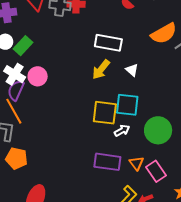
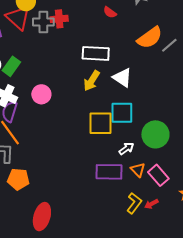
white triangle: (132, 70) -> (122, 78), size x1.5
pink circle: (38, 76) -> (41, 94), moved
white arrow: (122, 131) -> (126, 149), moved

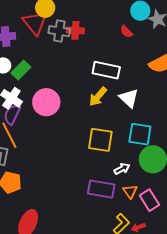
pink circle: (41, 94) -> (46, 102), size x1.4
cyan square: (122, 113) -> (140, 134), moved

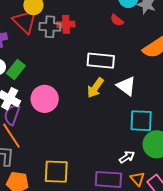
yellow square: (100, 140) -> (56, 172), moved

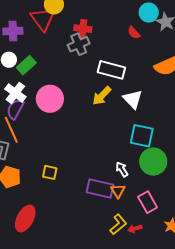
gray cross: (50, 27) -> (79, 44), moved, turned -35
white arrow: (127, 157) -> (122, 169), turned -98
yellow square: (56, 172) -> (50, 172), size x0.6
orange triangle: (137, 179) -> (118, 191), moved

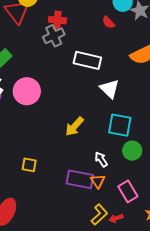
yellow arrow: (102, 96) -> (74, 126), moved
green circle: (153, 162) -> (132, 151), size x0.7

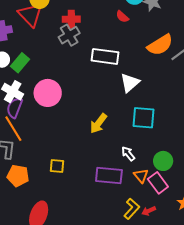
white triangle: (109, 89) -> (130, 83), turned 40
green circle: (132, 151) -> (163, 161), moved
orange triangle: (98, 181) -> (141, 176), moved

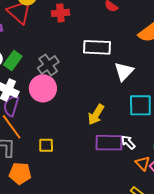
gray cross: (69, 35) -> (48, 65), moved
yellow square: (57, 166) -> (46, 145), moved
purple rectangle: (109, 176) -> (109, 143), moved

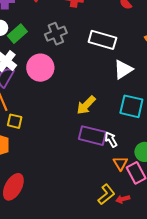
gray cross: (48, 65) -> (56, 34), moved
yellow square: (46, 145) -> (15, 121), moved

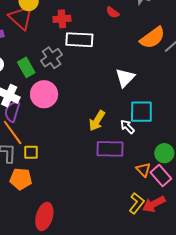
green rectangle: (17, 34) -> (26, 67), moved, turned -66
white rectangle: (102, 40) -> (79, 40), moved
white arrow: (111, 140) -> (127, 127), moved
red arrow: (123, 199) -> (154, 204), size x1.6

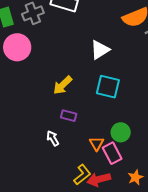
white arrow: (127, 127) -> (53, 138), moved
purple rectangle: (110, 149) -> (69, 116), size x0.6

